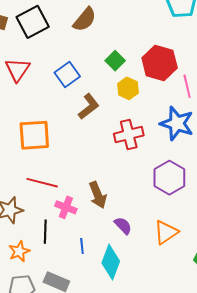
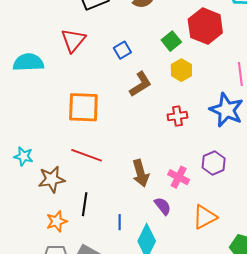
red hexagon: (160, 63) -> (205, 26), moved
blue square: (67, 75) -> (122, 50), size x0.7
red cross: (129, 135) -> (177, 116), size x0.7
purple hexagon: (169, 178) -> (214, 163), size x0.7
pink cross: (66, 207) -> (179, 177), moved

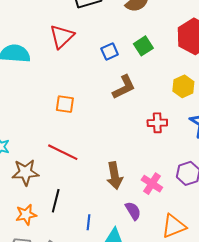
green square: (171, 41) -> (143, 46), moved
yellow hexagon: (181, 70) -> (183, 86), moved
orange square: (83, 107) -> (65, 104), size x0.6

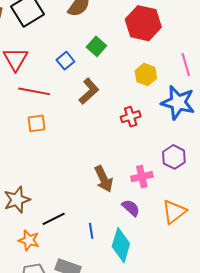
red line: (63, 152) -> (34, 91), moved
pink cross: (152, 184) -> (142, 177), turned -30
black line: (56, 201) -> (54, 219), turned 65
orange star: (26, 215) -> (29, 240), turned -30

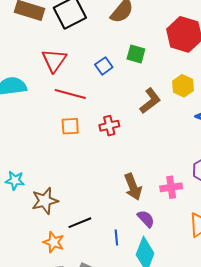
green square: (96, 46) -> (136, 54), turned -30
brown L-shape: (89, 91) -> (150, 101), moved
red cross: (131, 117) -> (109, 126), moved
purple semicircle: (131, 208) -> (146, 219), moved

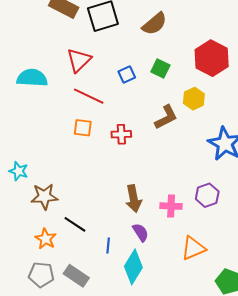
yellow hexagon: (183, 86) -> (194, 99), moved
black line: (80, 223) -> (75, 224), turned 45

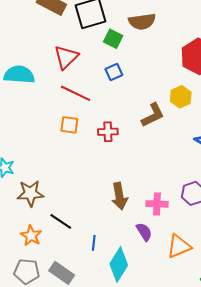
brown semicircle: (154, 24) -> (142, 22), turned 32
green square: (160, 69) -> (113, 39), moved
purple semicircle: (141, 232) -> (144, 232), moved

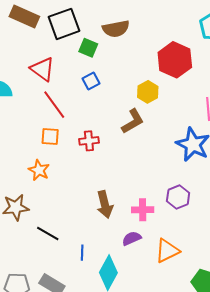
red triangle: (66, 57) -> (42, 69), turned -36
red line: (76, 93) -> (54, 105), turned 32
yellow hexagon: (181, 97) -> (148, 92), moved
purple semicircle: (144, 232) -> (132, 238), turned -78
orange star: (31, 236) -> (39, 170), moved

